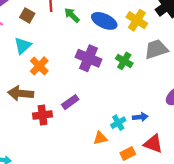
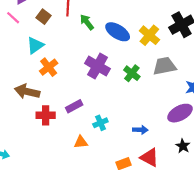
cyan cross: (118, 123) -> (100, 123), moved
orange triangle: (100, 138) -> (81, 142), moved

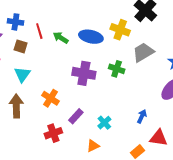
orange cross: (49, 67) -> (51, 98), moved
brown arrow: (27, 91) -> (16, 106), moved, turned 95
blue arrow: (140, 130) -> (142, 116), turned -48

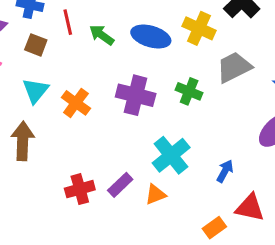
orange cross: (51, 98) -> (76, 103), moved
purple rectangle: (76, 116) -> (120, 185), moved
cyan cross: (104, 123) -> (171, 155), moved, size x1.6
orange triangle: (93, 146) -> (155, 194), moved

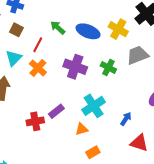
red line: (68, 22) -> (38, 45), moved, turned 35
purple rectangle: (120, 185) -> (56, 111), moved
orange rectangle: (214, 228) -> (93, 152), moved

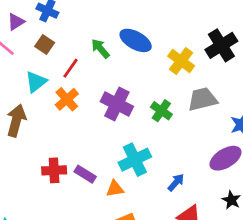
blue ellipse: (88, 31) -> (136, 40), moved
purple rectangle: (56, 111) -> (85, 174), moved, turned 63

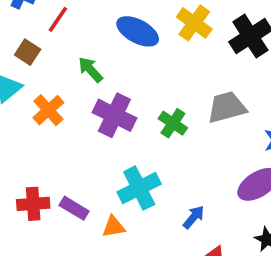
brown square: (45, 45) -> (28, 52), moved
green arrow: (100, 49) -> (90, 70), moved
yellow cross: (181, 61) -> (194, 23), moved
red line: (71, 68) -> (58, 19), moved

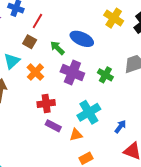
blue ellipse: (138, 31) -> (82, 39), moved
brown square: (28, 52) -> (30, 42), moved
red cross: (33, 204) -> (46, 104), moved

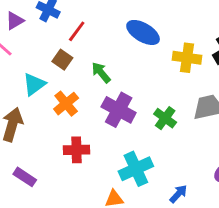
yellow cross: (114, 18) -> (187, 58), moved, turned -30
blue ellipse: (82, 39) -> (143, 32), moved
purple rectangle: (53, 126) -> (25, 177), moved

